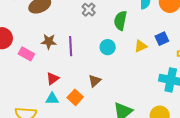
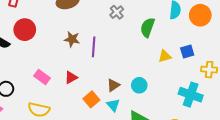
cyan circle: (108, 47) -> (139, 85), moved
pink rectangle: (26, 54) -> (42, 77), moved
cyan triangle: (52, 99) -> (113, 105), moved, turned 40

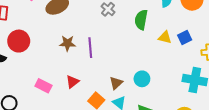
yellow triangle: (165, 56) -> (165, 37), moved, turned 40

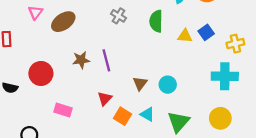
red circle: (19, 41) -> (41, 73), moved
red triangle: (72, 82) -> (105, 98), moved
brown triangle: (116, 83) -> (140, 83), moved

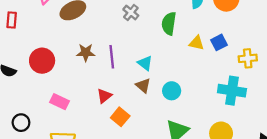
brown triangle: (140, 83) -> (143, 86), turned -35
cyan triangle: (147, 114) -> (145, 63), moved

